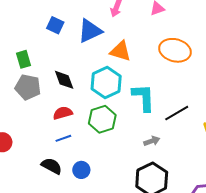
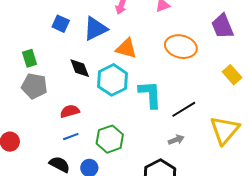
black diamond: (64, 80) -> (80, 68), moved
green hexagon: (102, 119) -> (110, 139), moved
gray arrow: (152, 141) -> (176, 140), moved

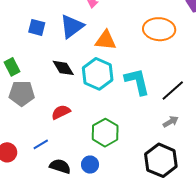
blue line: (71, 137) -> (41, 144), moved

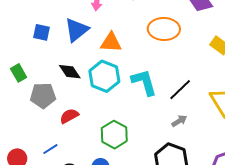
gray pentagon: (22, 93) -> (43, 96), moved

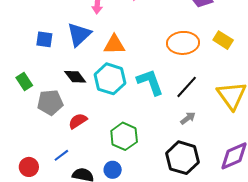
orange ellipse: (164, 29) -> (183, 43), moved

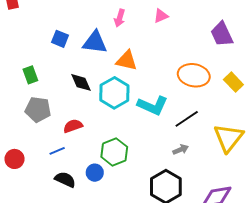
blue triangle: (79, 34) -> (95, 42), turned 36
cyan L-shape: (150, 82) -> (153, 105), turned 120
gray pentagon: (50, 102) -> (38, 109), moved
blue line: (61, 155) -> (57, 151), moved
blue circle: (113, 170) -> (95, 173), moved

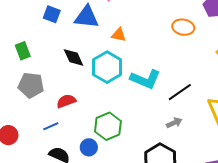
orange triangle: (127, 61) -> (119, 35), size x0.7
orange ellipse: (194, 75) -> (183, 27), moved, size x0.7

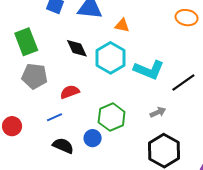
green rectangle: (23, 51) -> (26, 42), size x1.5
gray arrow: (174, 123) -> (158, 112), moved

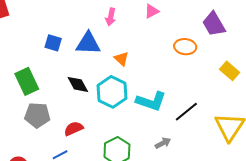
orange triangle: (122, 25) -> (121, 59), turned 35

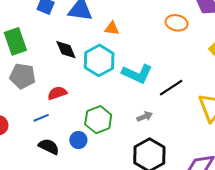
orange triangle: (121, 59) -> (112, 28), turned -42

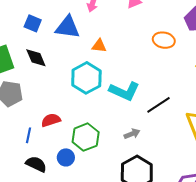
black diamond: (66, 50) -> (36, 58), moved
red semicircle: (57, 93) -> (51, 120), moved
blue line: (41, 118) -> (29, 135), turned -56

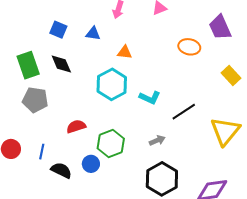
blue triangle: (68, 27) -> (93, 34), size x0.6
cyan L-shape: (124, 91) -> (150, 98), size x0.7
blue line: (29, 135) -> (42, 152), moved

